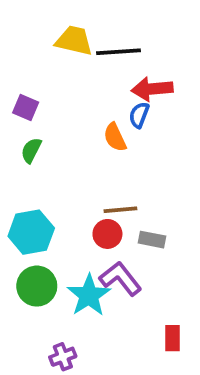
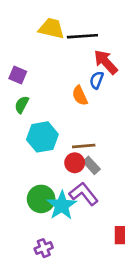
red arrow: (152, 89) -> (106, 62), turned 52
cyan hexagon: (31, 232) -> (42, 137), moved
gray rectangle: (152, 240) -> (91, 165), moved, turned 36
green circle: (37, 286) -> (41, 199), moved

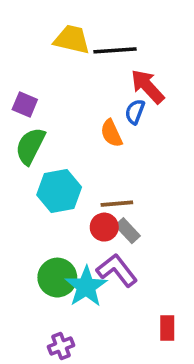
green semicircle: (22, 105) -> (30, 146), size x1.5

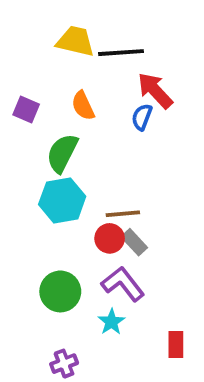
orange semicircle: (111, 133) -> (83, 106), moved
green semicircle: (30, 146) -> (62, 153), moved
cyan star: (86, 287) -> (111, 322), moved, size x0.6

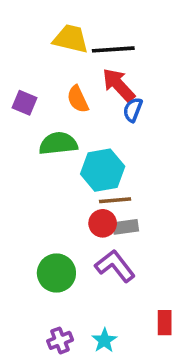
red arrow: (155, 90) -> (119, 85), moved
green semicircle: (62, 153) -> (58, 144), turned 57
cyan hexagon: (62, 200) -> (103, 170), moved
gray rectangle: (134, 242) -> (126, 227), turned -55
cyan star: (111, 322) -> (104, 340), moved

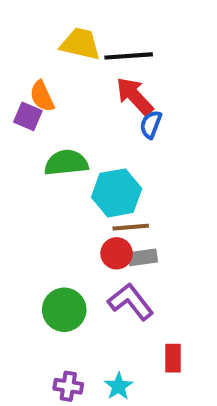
orange semicircle: (78, 99) -> (42, 96), moved
red rectangle: (165, 323) -> (173, 358), moved
purple cross: (60, 340) -> (68, 386), turned 30

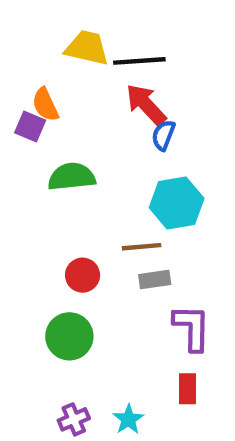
cyan hexagon: (117, 193) -> (177, 203), moved
red circle: (117, 253) -> (83, 275), moved
purple L-shape: (131, 302) -> (192, 328), moved, turned 39
purple cross: (68, 386) -> (74, 419), turned -32

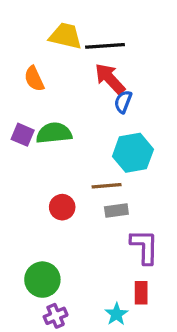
purple square: (30, 126) -> (23, 135), moved
green circle: (69, 336) -> (42, 280), moved
cyan star: (128, 419) -> (116, 314), moved

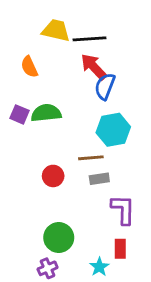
blue semicircle: (123, 102) -> (105, 86), size x1.4
green circle: (42, 280) -> (59, 238), moved

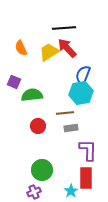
yellow trapezoid: (56, 30) -> (49, 52), moved, turned -45
blue semicircle: (105, 86) -> (83, 75), moved
green semicircle: (46, 113) -> (32, 95), moved
red rectangle: (120, 249) -> (86, 178), size x1.5

